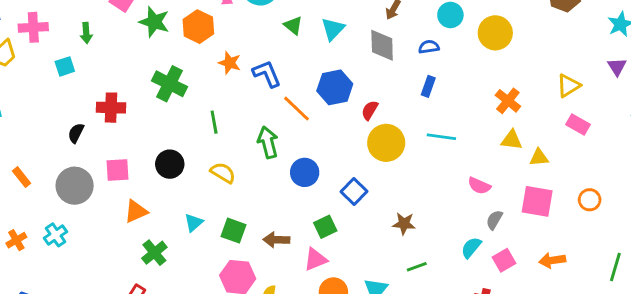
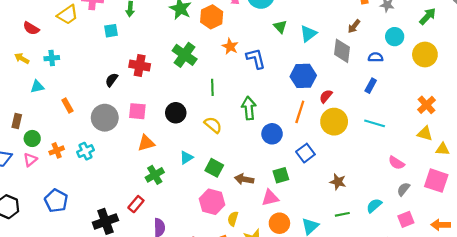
orange line: (297, 109) -> (300, 112), moved, turned 55
cyan semicircle: (471, 248) -> (374, 206), moved

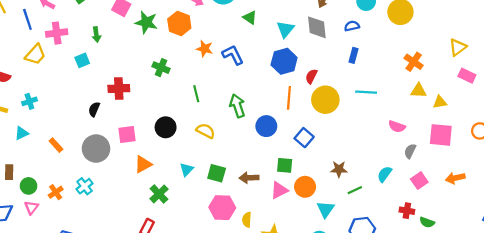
cyan triangle: (308, 34) -> (285, 29), moved
green cross: (185, 55) -> (161, 68), size x0.7
green square: (281, 175) -> (285, 165), turned 35
brown star: (338, 182) -> (339, 169), moved
orange circle: (279, 223) -> (305, 187), moved

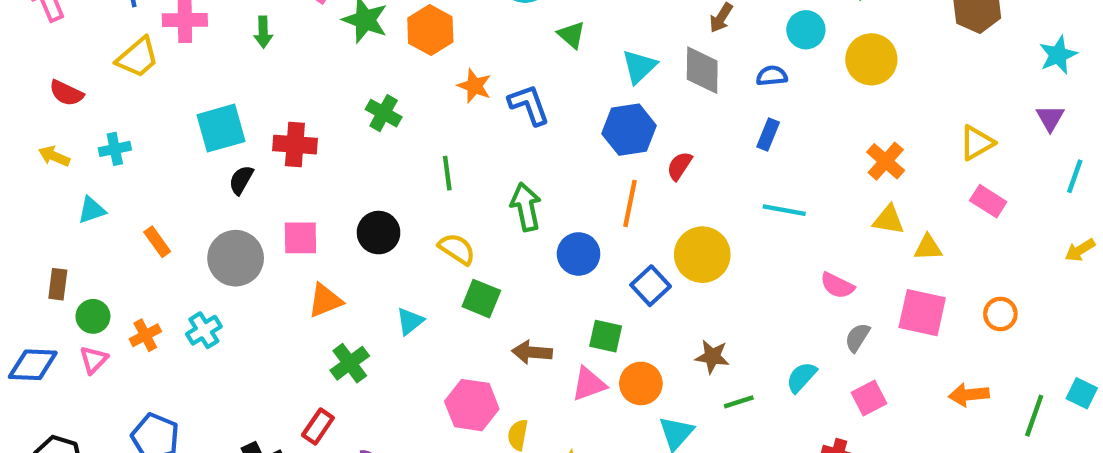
cyan square: (82, 60) -> (221, 128), moved, size x1.6
yellow circle: (325, 100) -> (702, 255), moved
green square: (217, 173) -> (481, 299), moved
orange arrow: (455, 178) -> (969, 395), moved

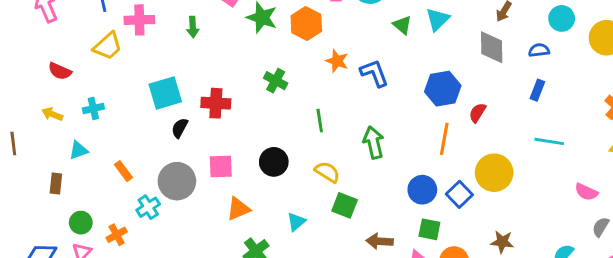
cyan triangle: (639, 67) -> (438, 19), moved
blue circle: (579, 254) -> (422, 190), moved
brown rectangle: (58, 284) -> (56, 183), moved
cyan cross: (204, 330) -> (148, 207), moved

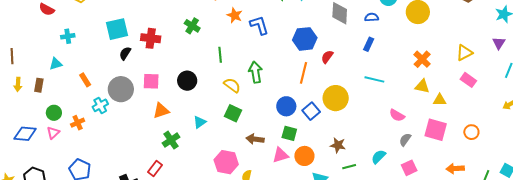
yellow arrow: (52, 114) -> (18, 84), moved, turned -112
yellow semicircle: (327, 172) -> (232, 85), moved

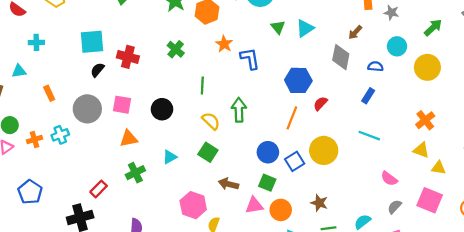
cyan cross: (100, 105) -> (60, 135), moved
red rectangle: (155, 169) -> (99, 189), moved

